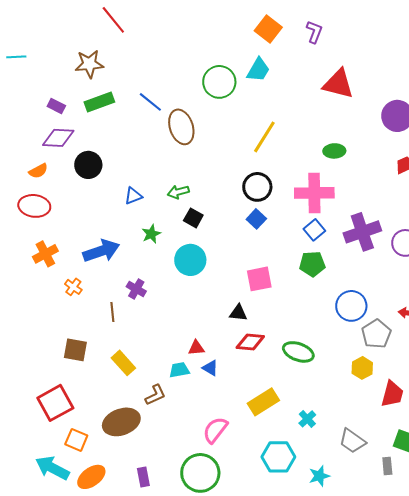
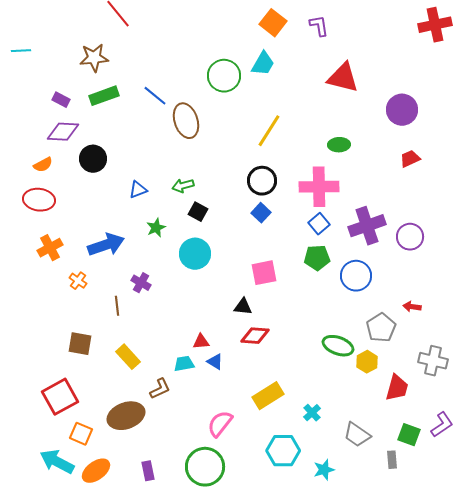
purple L-shape: (314, 32) -> (319, 26), turned -30
blue circle: (351, 306) -> (356, 276), moved
green ellipse: (298, 352) -> (338, 346), moved

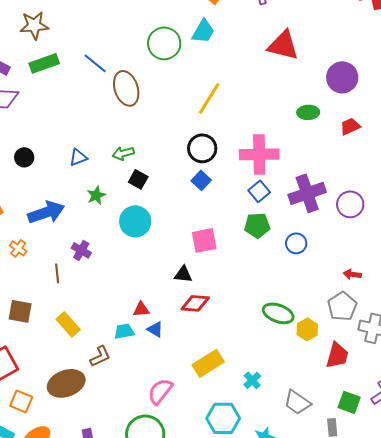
green ellipse: (339, 145) -> (308, 112), moved
black circle: (93, 159) -> (24, 157), moved, size x0.7
blue circle: (356, 276) -> (296, 243), size x0.7
gray pentagon: (381, 328) -> (342, 306), moved

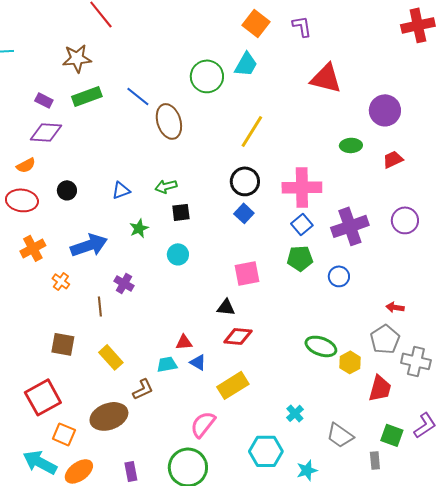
black square: (138, 179) -> (181, 212), turned -36
purple circle: (350, 204) -> (405, 220), moved
cyan circle: (135, 221) -> (178, 254), size x0.7
yellow rectangle: (208, 363) -> (233, 385), moved

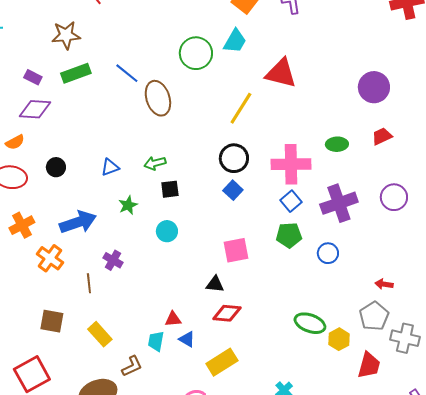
red triangle: (326, 78) -> (281, 73), moved
green ellipse: (351, 145) -> (337, 144), moved
orange cross: (61, 281) -> (50, 258), size x1.5
cyan trapezoid: (167, 364) -> (156, 341), turned -70

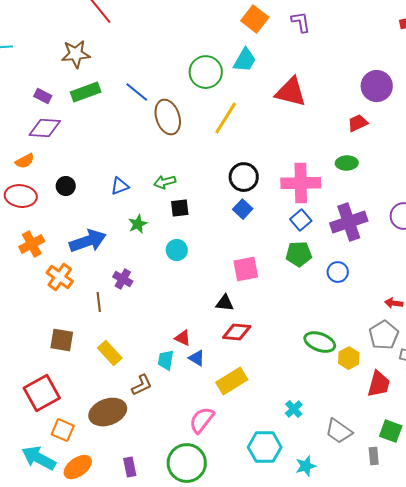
purple circle: (374, 87) -> (377, 86), moved
yellow line: (241, 108) -> (226, 118), moved
red trapezoid: (382, 136) -> (358, 123), moved
red triangle: (173, 319) -> (183, 338), turned 30

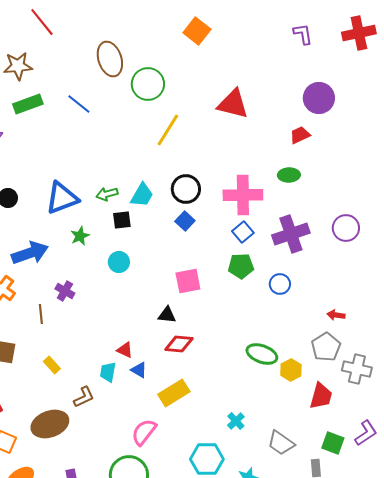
purple L-shape: (301, 22) -> (303, 34), moved
cyan trapezoid: (245, 60) -> (142, 195), moved
brown ellipse: (168, 117) -> (110, 59), moved
blue triangle: (120, 186) -> (62, 198), size x1.8
yellow rectangle: (110, 353) -> (52, 365), size x0.7

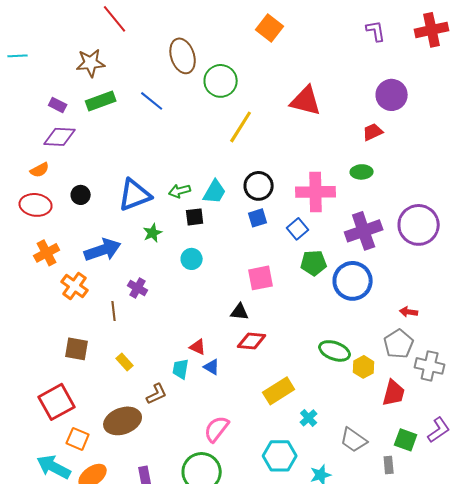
blue square: (185, 221) -> (258, 218), turned 30
purple circle: (346, 228) -> (419, 225), size x1.5
blue square: (243, 232) -> (298, 229), moved
blue circle: (280, 284) -> (353, 281), size x1.8
yellow rectangle: (174, 393) -> (279, 391), moved

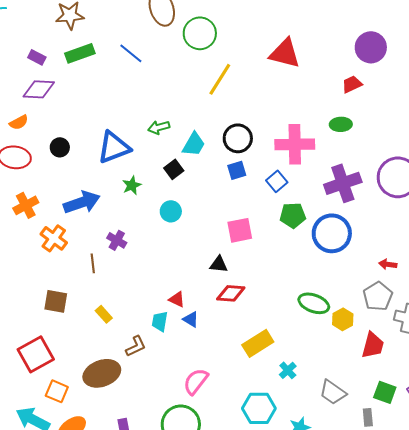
green arrow: (180, 191) -> (159, 127), moved
black square: (195, 217) -> (174, 169), turned -30

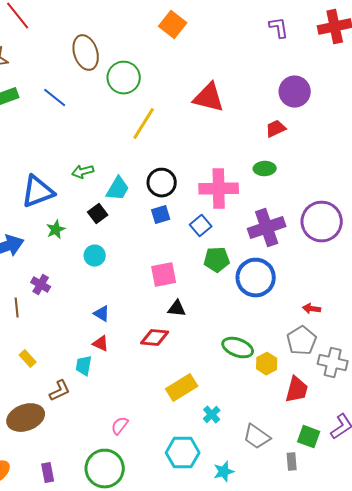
black triangle: (219, 264) -> (177, 309), moved
blue triangle: (191, 319) -> (102, 314), moved
pink semicircle: (196, 381) -> (120, 426), size x0.7

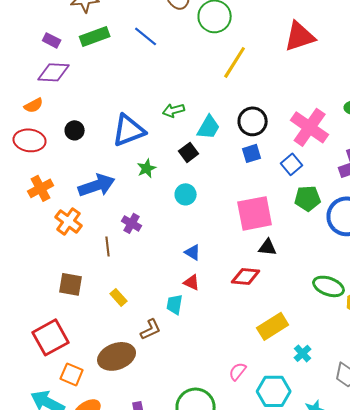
red triangle: (209, 98) -> (300, 36), turned -32
pink cross: (219, 189) -> (310, 127), turned 36
pink square: (164, 275) -> (255, 213), size x1.4
pink semicircle: (120, 426) -> (238, 371), moved

